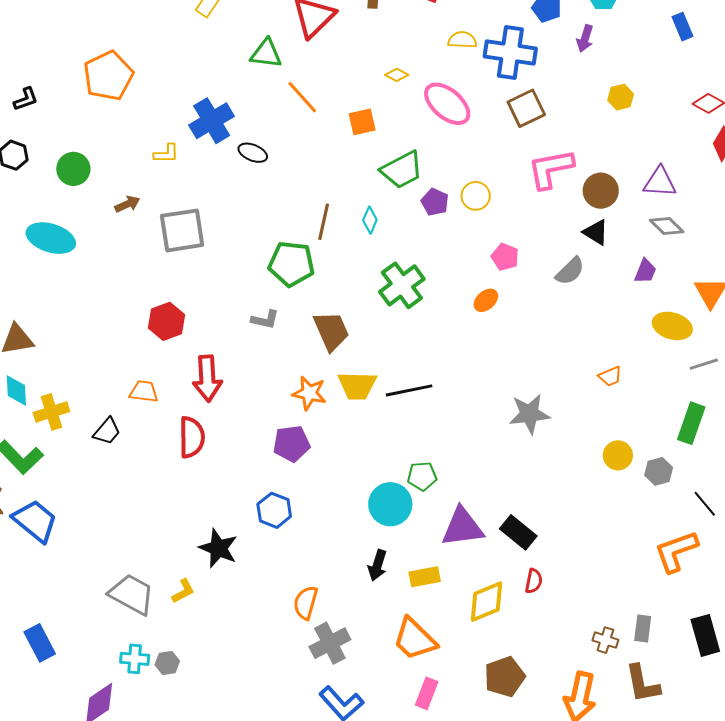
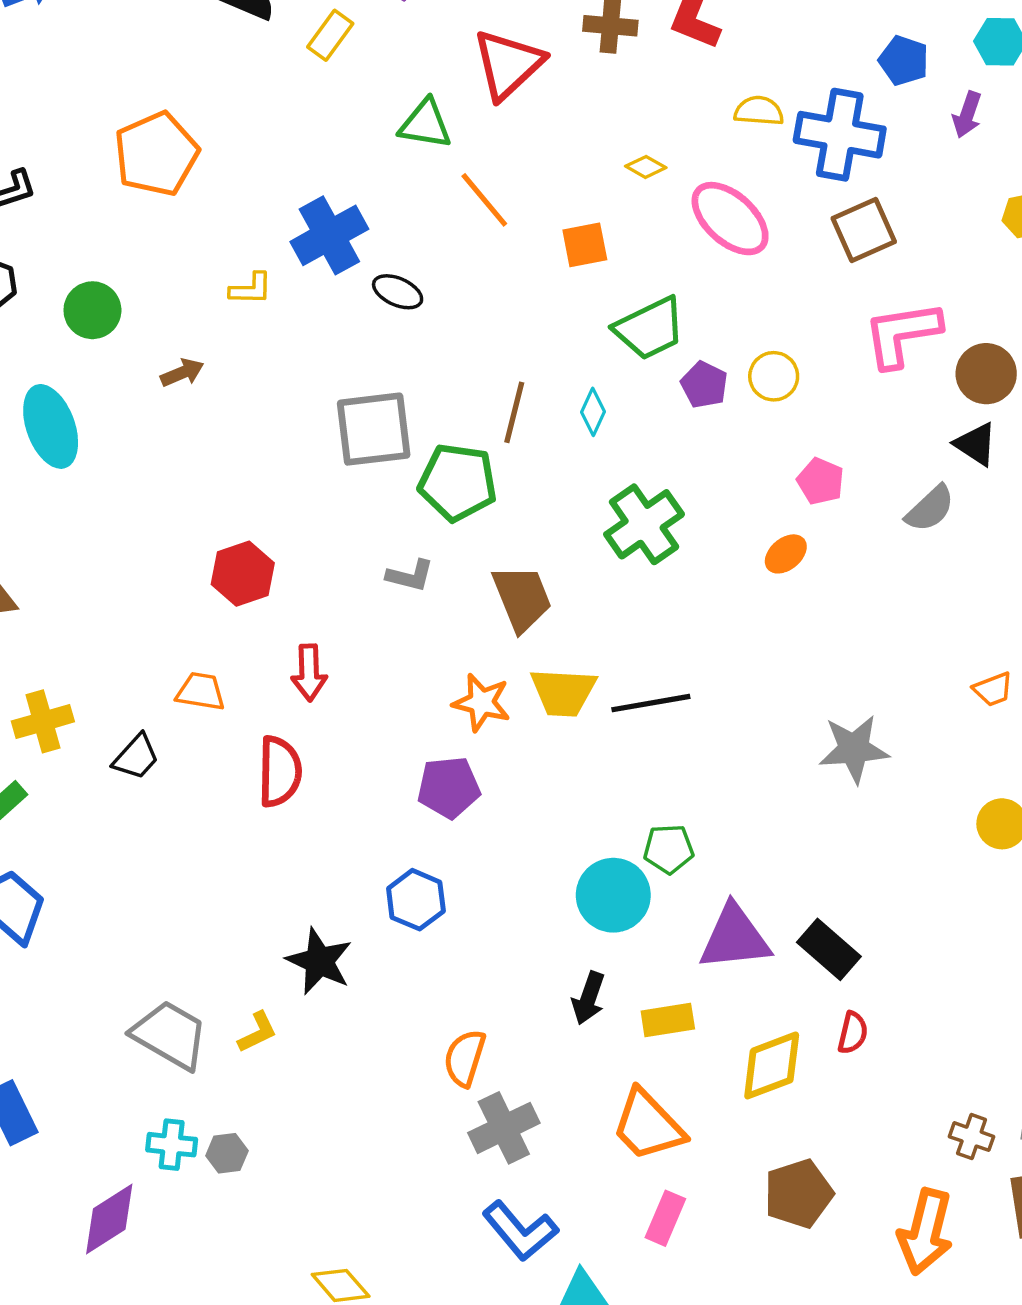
gray square: (182, 230) -> (374, 429), moved
cyan ellipse: (51, 238) -> (51, 426), turned 51
red arrow: (207, 378) -> (309, 673), size x0.7

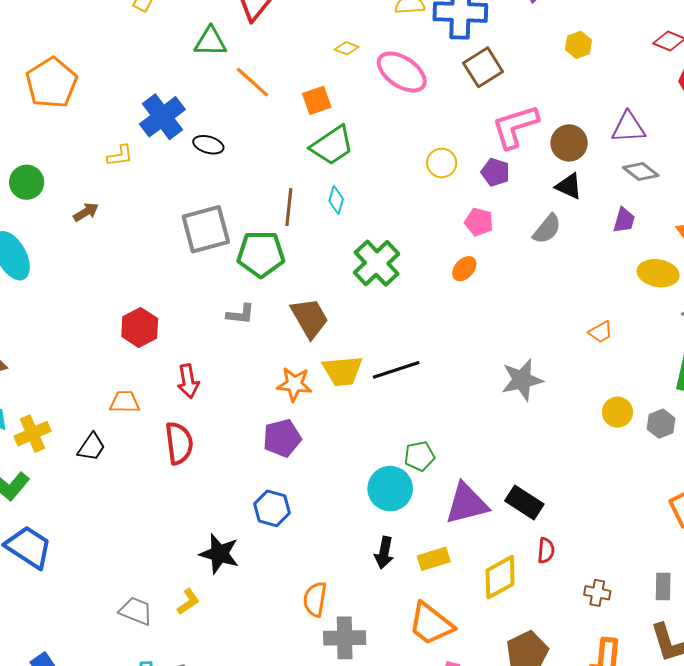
green trapezoid: (650, 328) -> (332, 145), moved
purple pentagon: (704, 385) -> (495, 172), moved
gray trapezoid: (170, 1035) -> (136, 611), size x0.7
gray cross: (504, 1128) -> (345, 638), turned 33
brown cross: (972, 1137) -> (597, 593), moved

